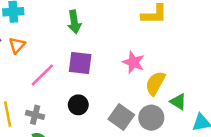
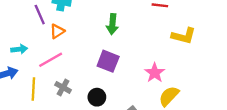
pink line: (42, 75) -> (51, 60), moved
gray cross: (35, 115) -> (63, 87), moved

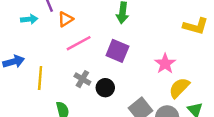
cyan arrow: (19, 49) -> (29, 19), moved
pink line: (51, 60) -> (79, 43), moved
gray cross: (63, 87) -> (82, 79), moved

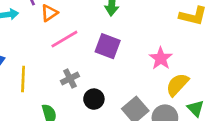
gray cross: (82, 79) -> (70, 78), turned 35
black circle: (105, 88) -> (94, 99), moved

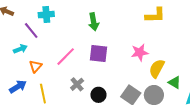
orange triangle: (49, 13) -> (36, 66), moved
pink star: (161, 58) -> (140, 52), turned -30

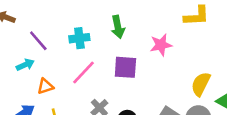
cyan cross: (46, 15) -> (79, 38), moved
pink star: (140, 52) -> (161, 45), moved
orange triangle: (36, 66) -> (45, 86), turned 32

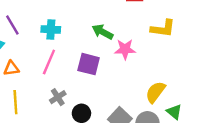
green arrow: (118, 27) -> (103, 32), moved, turned 120
pink line: (83, 73) -> (49, 62), turned -30

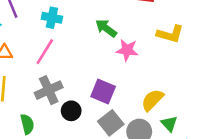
purple square: (89, 64) -> (103, 92), moved
gray cross: (58, 97) -> (49, 90), size x1.5

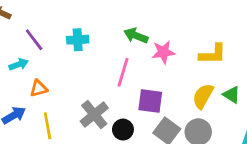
yellow L-shape: (170, 34) -> (213, 54), moved
pink line: (45, 52) -> (123, 72), moved
green triangle: (169, 124) -> (232, 95), moved

